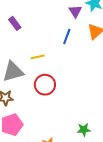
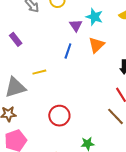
red circle: (45, 85) -> (59, 116), moved

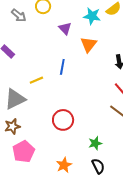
cyan star: (94, 17) -> (92, 16), moved
blue line: (68, 51) -> (62, 67), moved

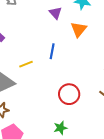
red circle: (63, 120) -> (69, 94), moved
green star: (95, 143) -> (60, 128), moved

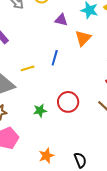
purple triangle: (55, 13) -> (61, 20), turned -40
green star: (60, 128) -> (40, 111), moved

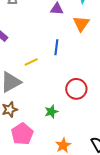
green star: (40, 111) -> (51, 112), moved

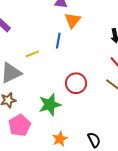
orange triangle: (81, 24) -> (73, 20), moved
green star: (51, 112) -> (50, 105), size x1.6

